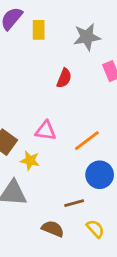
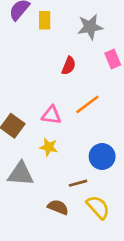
orange line: (87, 141) -> (87, 104), moved
yellow star: (30, 161) -> (49, 147), moved
yellow semicircle: (95, 229) -> (98, 207), size x1.4

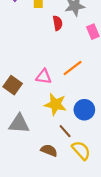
red semicircle: (69, 66) -> (58, 23), moved, turned -32
yellow star: (49, 147) -> (55, 104), moved, size x1.5
brown line: (78, 183) -> (65, 131), turned 64

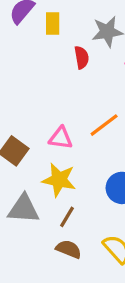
yellow star: (55, 104) -> (59, 180), moved
brown line: (65, 131) -> (67, 217), moved, turned 72

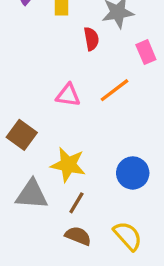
orange line: (104, 125) -> (114, 90), moved
pink triangle: (61, 138) -> (68, 95), moved

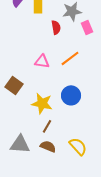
pink rectangle: (146, 52) -> (87, 27), moved
blue circle: (133, 173) -> (71, 95), moved
gray triangle: (32, 195) -> (20, 144), moved

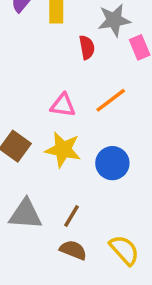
yellow star: (42, 103) -> (63, 150), moved
gray triangle: (20, 144) -> (26, 214), moved

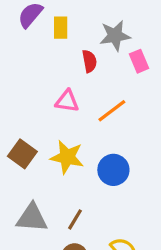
pink triangle: (63, 105) -> (67, 101), moved

